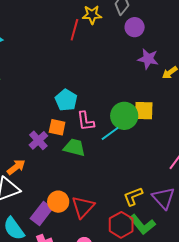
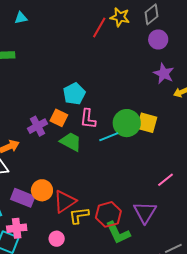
yellow L-shape: (133, 196) -> (79, 215), moved
purple rectangle: (41, 213) -> (23, 198), turned 60
red hexagon: (121, 225) -> (108, 214), moved

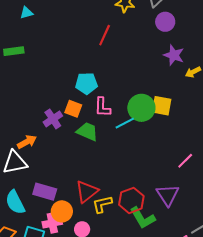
red line: (99, 27) -> (105, 35), moved
cyan pentagon: (74, 94) -> (86, 83), turned 30
orange circle: (42, 190) -> (62, 211), moved
pink cross: (17, 228) -> (52, 223), moved

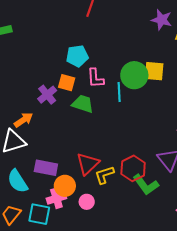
cyan line: (125, 123) -> (119, 92), turned -60

